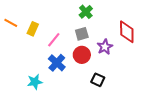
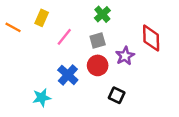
yellow rectangle: (33, 29) -> (42, 18), moved
pink line: (54, 40) -> (64, 37), moved

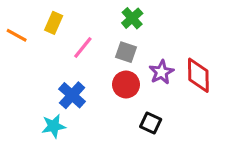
red diamond: (151, 38) -> (198, 75), moved
gray square: (98, 40) -> (126, 52), turned 35
blue cross: (68, 75) -> (72, 95), moved

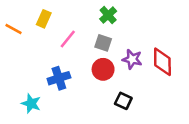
purple star: (161, 72) -> (132, 59), turned -30
blue cross: (72, 95) -> (59, 78), turned 30
cyan star: (54, 126) -> (31, 103), moved, turned 30

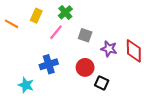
green cross: (108, 15) -> (65, 12), moved
red circle: (103, 69) -> (85, 67), moved

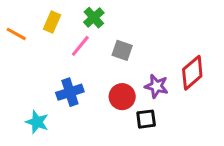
purple star: (109, 49) -> (156, 86), moved
red diamond: (134, 51) -> (192, 73), turned 50
black square: (102, 83) -> (146, 119), turned -32

